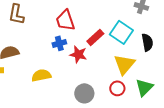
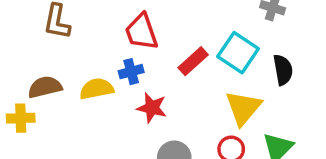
red star: (78, 54) -> (152, 108), moved
yellow semicircle: (41, 75) -> (97, 89), moved

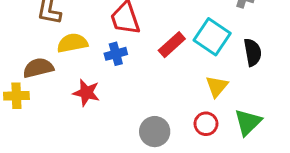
yellow semicircle: (97, 89) -> (72, 43), moved
red star: (152, 108) -> (86, 93), moved
yellow triangle: (243, 108) -> (217, 86), size x0.7

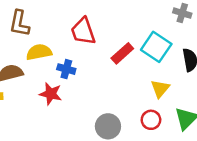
blue cross: (116, 54) -> (66, 69), moved, turned 30

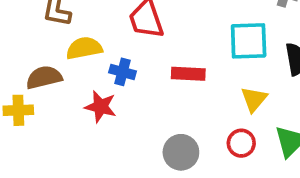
cyan square: (156, 47) -> (249, 41), turned -36
red rectangle: (122, 53) -> (188, 74), moved, turned 45

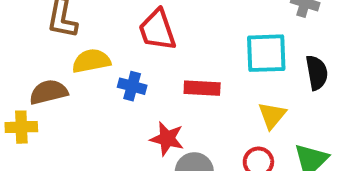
red star: (101, 107) -> (167, 139), moved

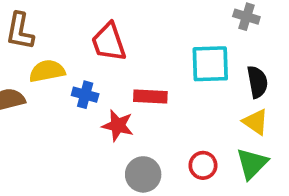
yellow triangle: (272, 115) -> (256, 122), moved, turned -36
red star: (167, 139) -> (118, 125), moved

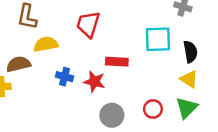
red trapezoid: (109, 42) -> (88, 24), turned 36
blue cross: (85, 95) -> (64, 77), moved

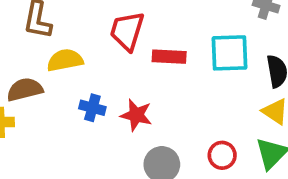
red rectangle: (117, 62) -> (169, 57), moved

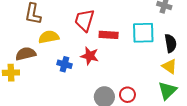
red star: (136, 115) -> (90, 56), moved
red circle: (222, 155) -> (127, 95), moved

